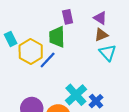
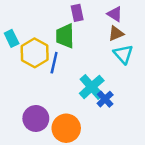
blue line: (48, 60) -> (54, 63), turned -30
cyan cross: (76, 95) -> (92, 87), moved
blue cross: (96, 101) -> (105, 99), moved

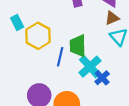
green trapezoid: (65, 36) -> (78, 46), moved
blue line: (54, 63) -> (60, 57), moved

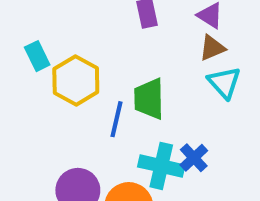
cyan cross: (90, 67) -> (161, 166), moved, turned -35

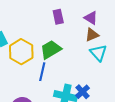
green trapezoid: (149, 99) -> (51, 50), moved, turned 60

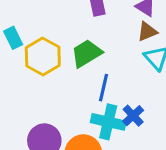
blue line: (42, 72) -> (104, 88), moved

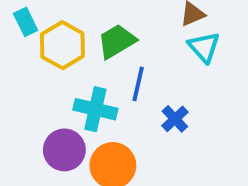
cyan cross: (108, 122) -> (95, 109), moved

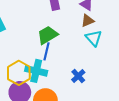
yellow hexagon: (62, 45) -> (19, 73), moved
blue line: (138, 84) -> (46, 51), moved

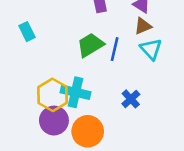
blue line: (46, 51) -> (115, 49), moved

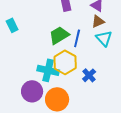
yellow hexagon: (53, 95) -> (65, 62), moved

